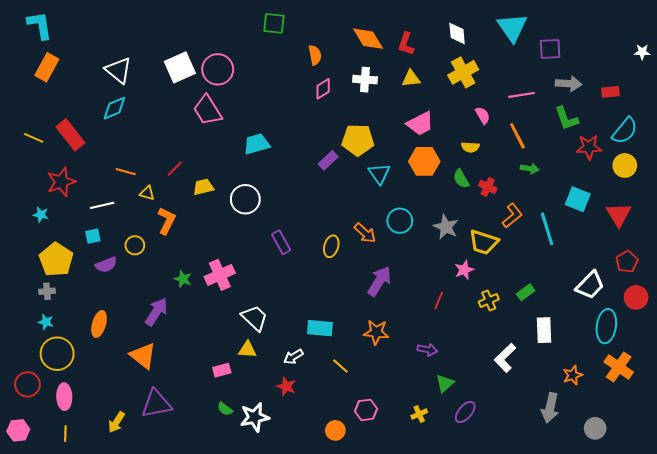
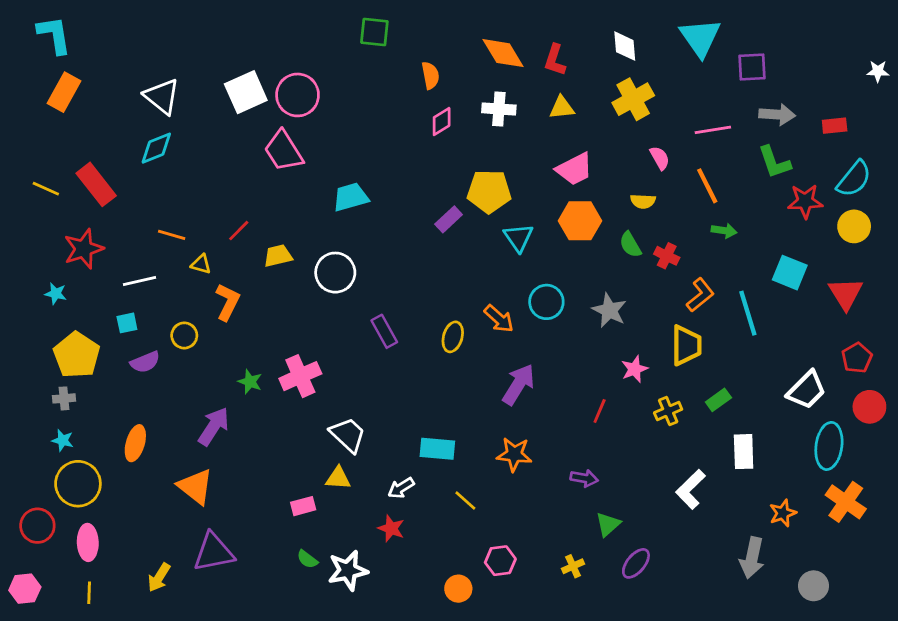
yellow trapezoid: (484, 242) -> (686, 345), moved, turned -108

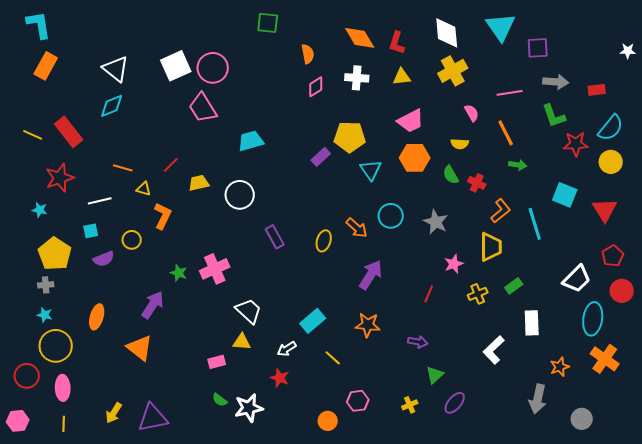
white diamond: (625, 46) -> (447, 33), size x1.4
cyan rectangle: (437, 449) -> (313, 321), turned -45
purple triangle: (214, 552) -> (153, 418), moved

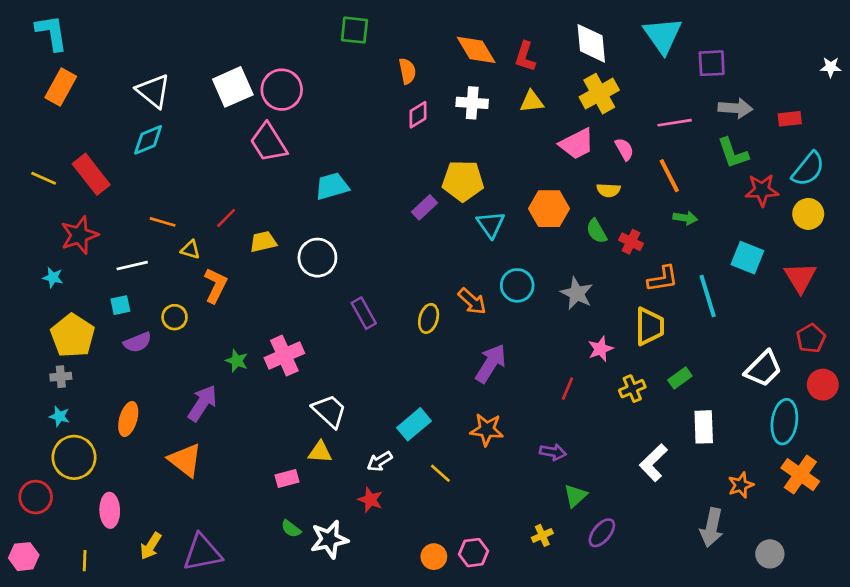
pink trapezoid: (411, 121) -> (577, 144), moved
orange L-shape: (501, 211) -> (663, 279), turned 30
pink ellipse: (63, 388) -> (110, 510), moved
pink hexagon: (358, 401) -> (474, 553), moved

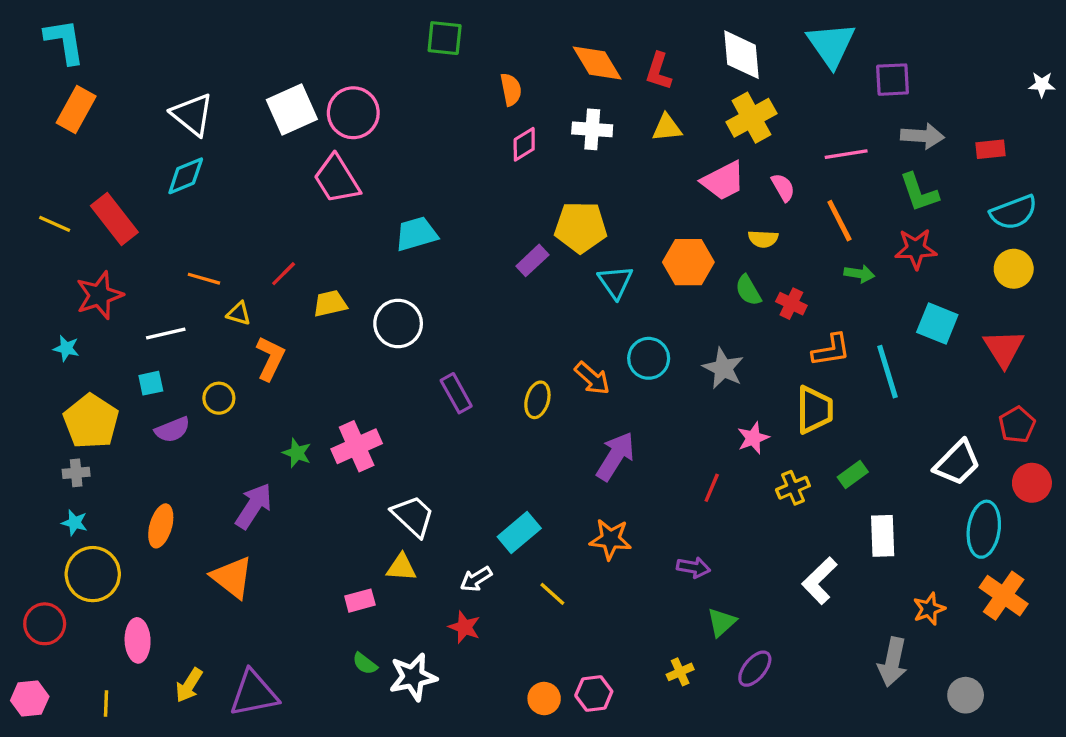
cyan semicircle: (808, 169) -> (1014, 212), turned 30
red star: (762, 190) -> (916, 249), moved

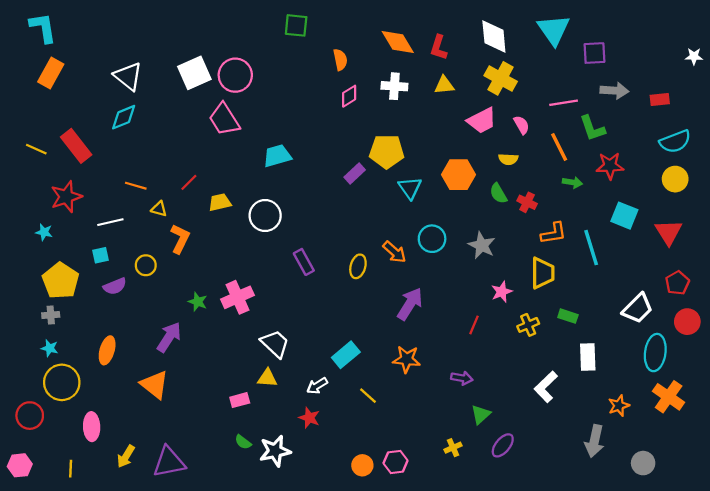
yellow cross: (751, 118) -> (501, 78), turned -32
green L-shape: (919, 192) -> (592, 128), moved
green rectangle: (853, 474) -> (568, 316), turned 54

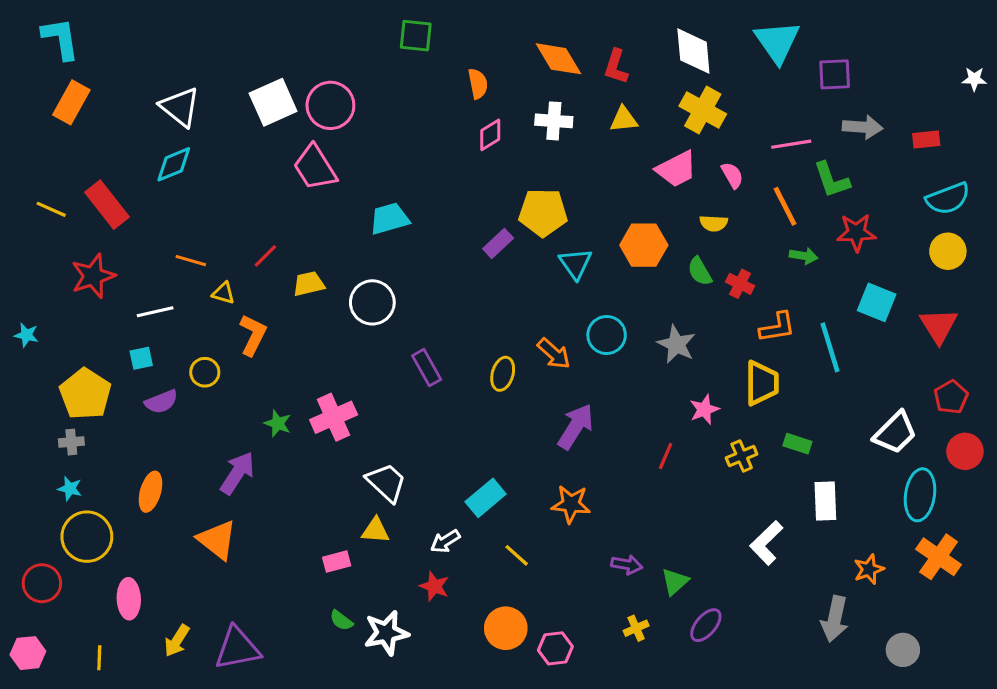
cyan star: (44, 232) -> (26, 335), moved
purple arrow: (462, 378) -> (627, 565), moved
orange circle: (362, 465) -> (506, 628), moved, size x1.4

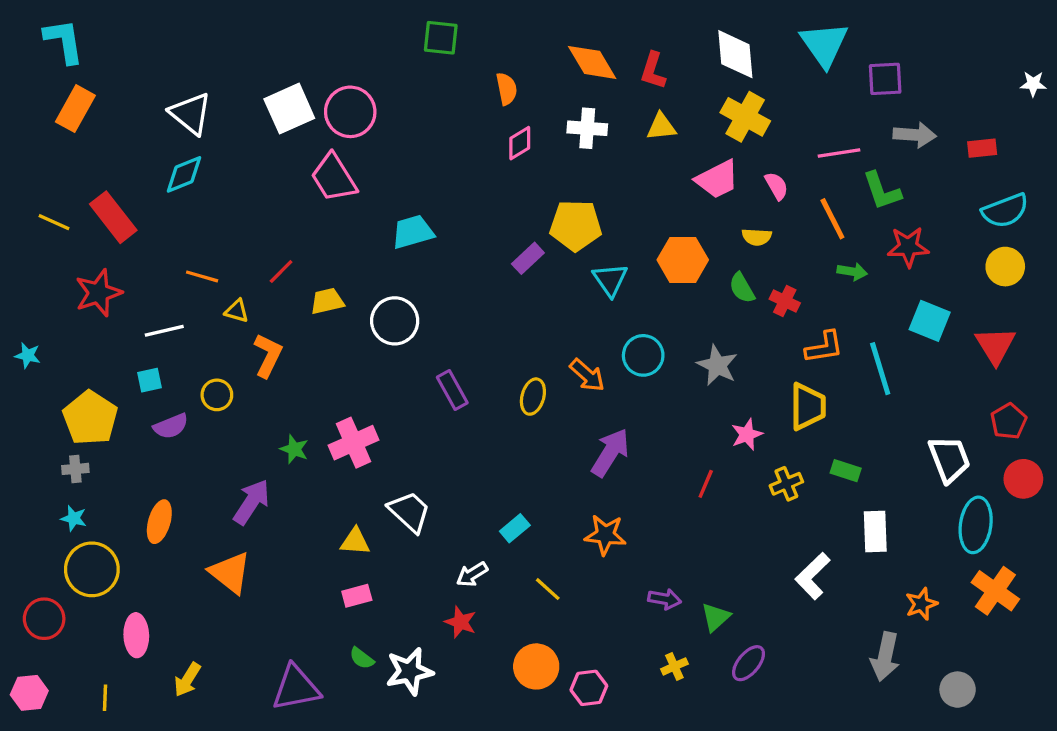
white trapezoid: (895, 433) -> (949, 459), turned -66
cyan rectangle: (486, 498) -> (515, 528), size x0.7
yellow triangle: (375, 530) -> (355, 541), moved
purple triangle: (237, 648) -> (296, 688), moved

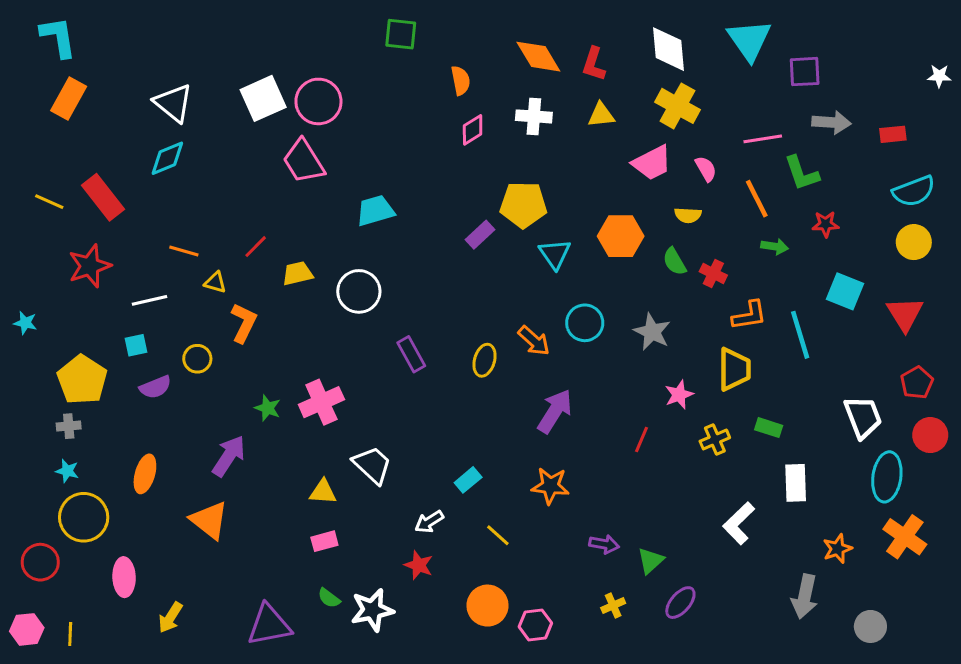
red star: (908, 247) -> (826, 224), size x0.7
yellow line: (105, 698) -> (70, 634), moved

